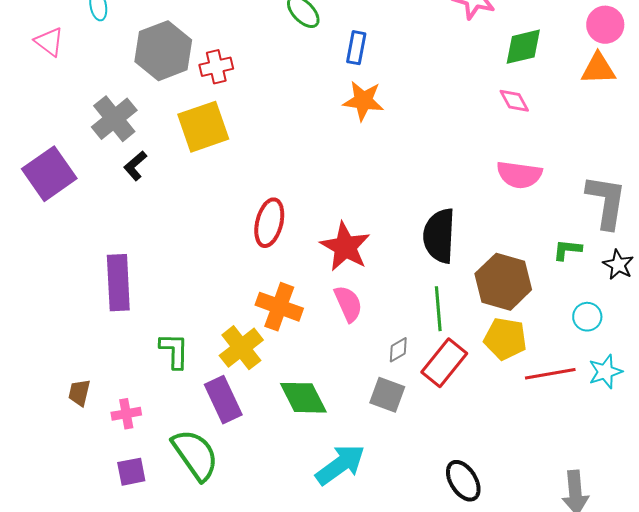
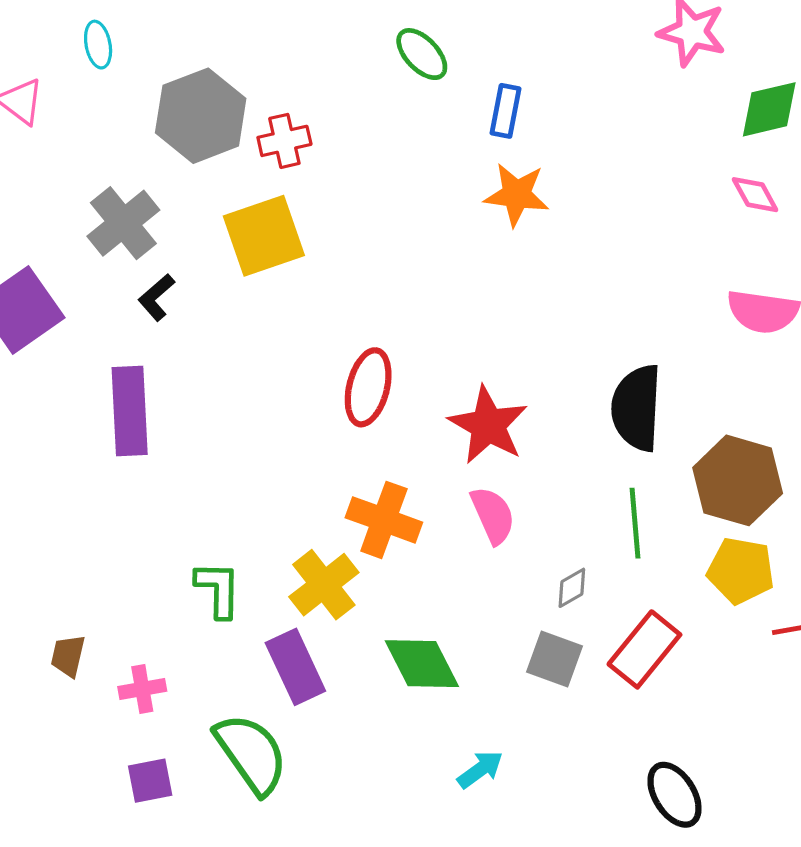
purple rectangle: (118, 283) -> (130, 411), moved
red rectangle: (444, 363) -> (644, 649), moved
cyan arrow: (340, 465) -> (480, 769), size x0.6

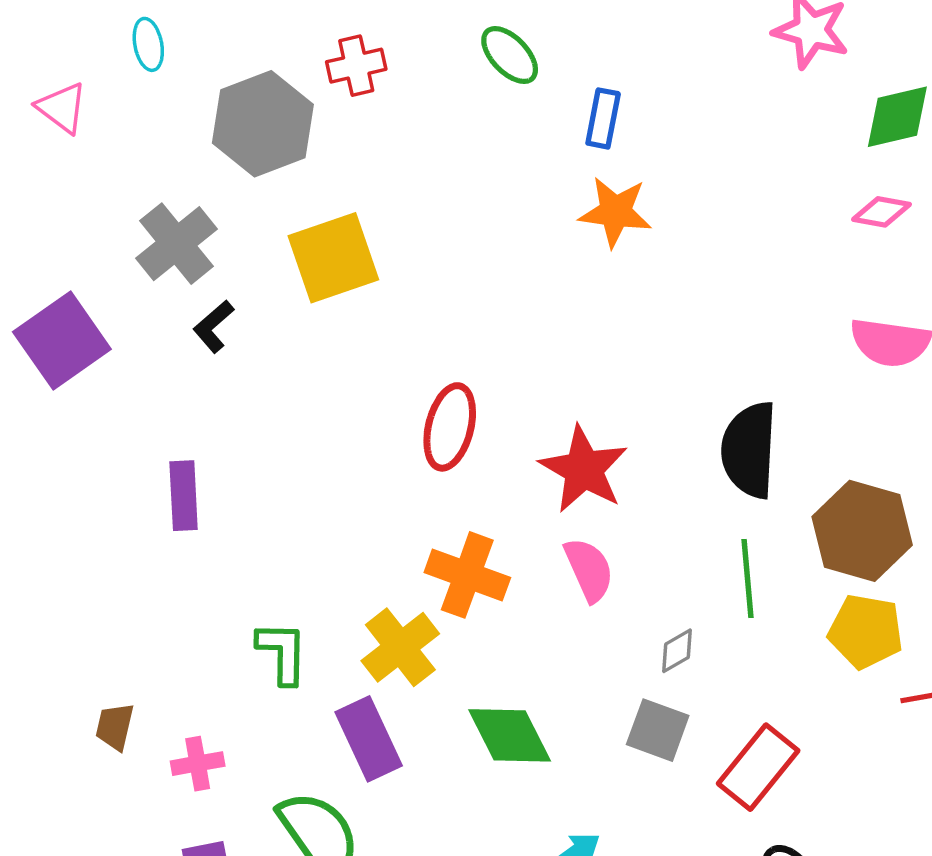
red cross: (284, 141) -> (356, 66), moved
pink diamond: (755, 195) -> (882, 212), turned -51
purple rectangle: (130, 411) -> (184, 496), moved, size x0.7
red rectangle: (644, 649) -> (758, 767), moved

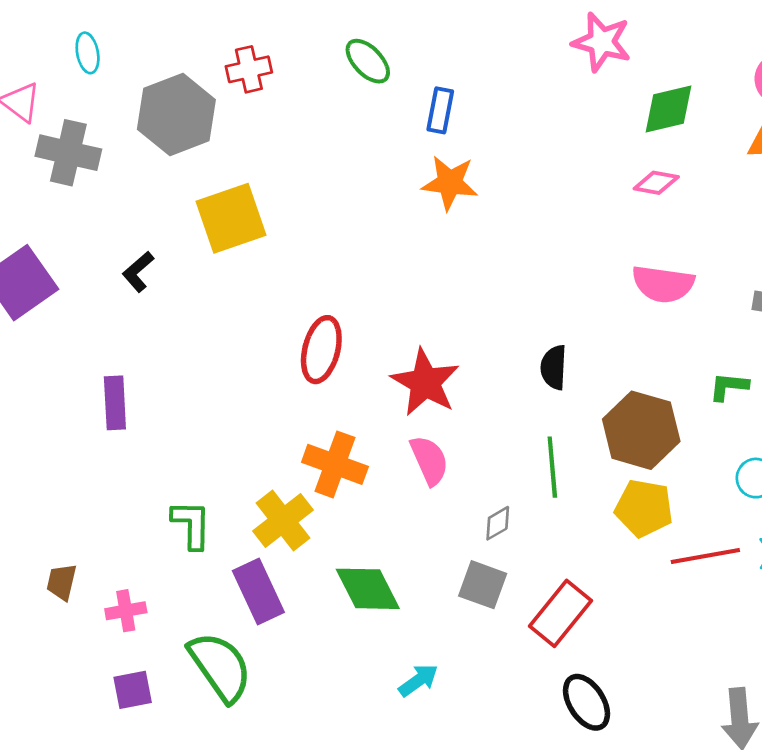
gray cross: (176, 244) -> (68, 153), moved, turned -38
black semicircle: (749, 450) -> (554, 367), size x0.6

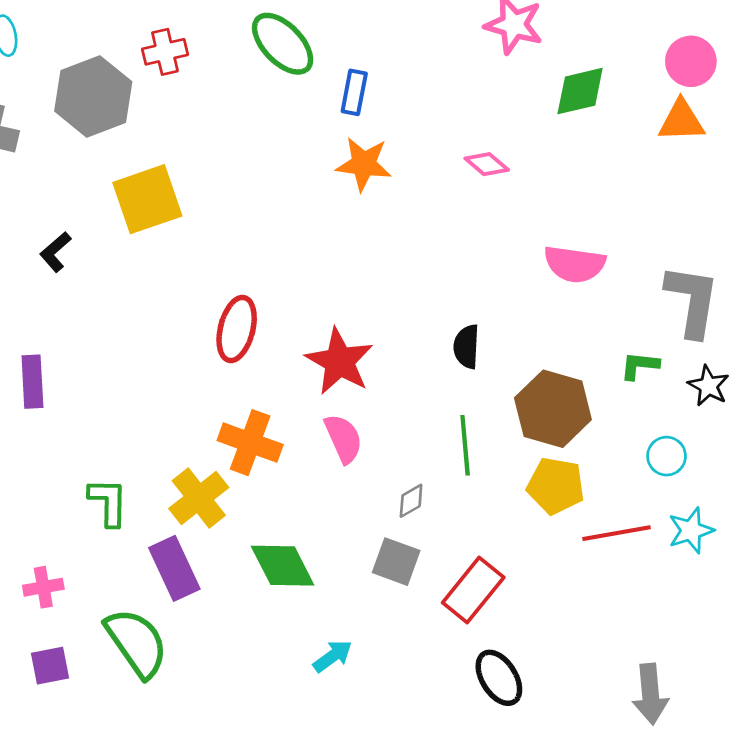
green ellipse: (368, 61) -> (283, 44), size x1.4
pink diamond: (656, 183) -> (487, 164), moved, turned 30

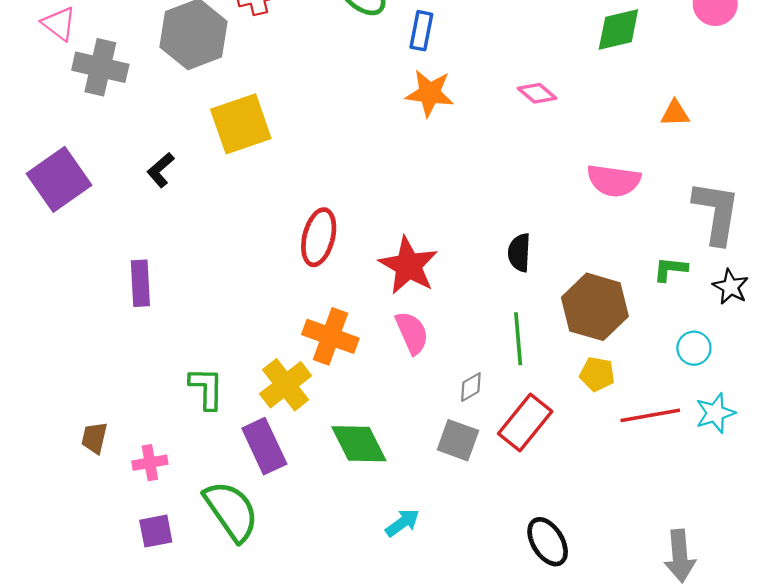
orange triangle: (681, 121) -> (675, 113), moved, size x0.7
yellow pentagon: (556, 486) -> (597, 374), size x0.7
red rectangle: (473, 590) -> (525, 423), moved

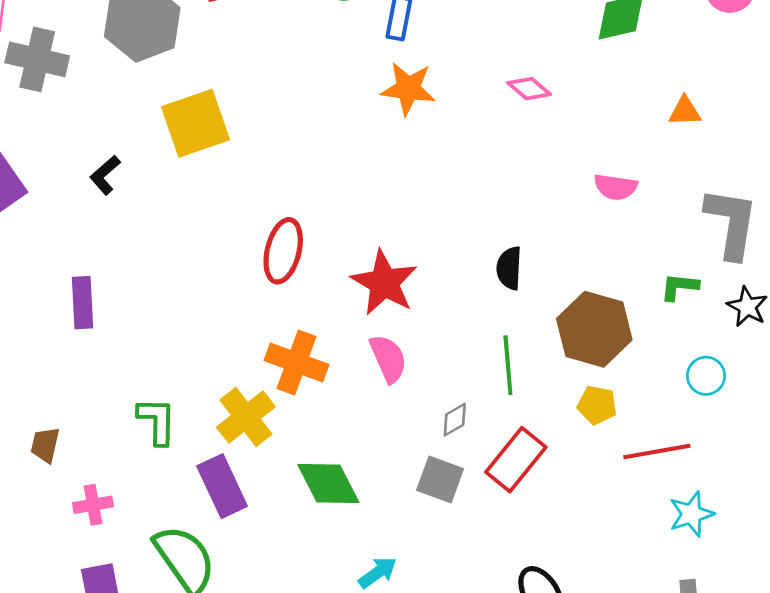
pink semicircle: (614, 181) -> (616, 187), size x0.7
cyan star: (715, 413) -> (691, 514), moved
brown trapezoid: (94, 438) -> (45, 445), moved

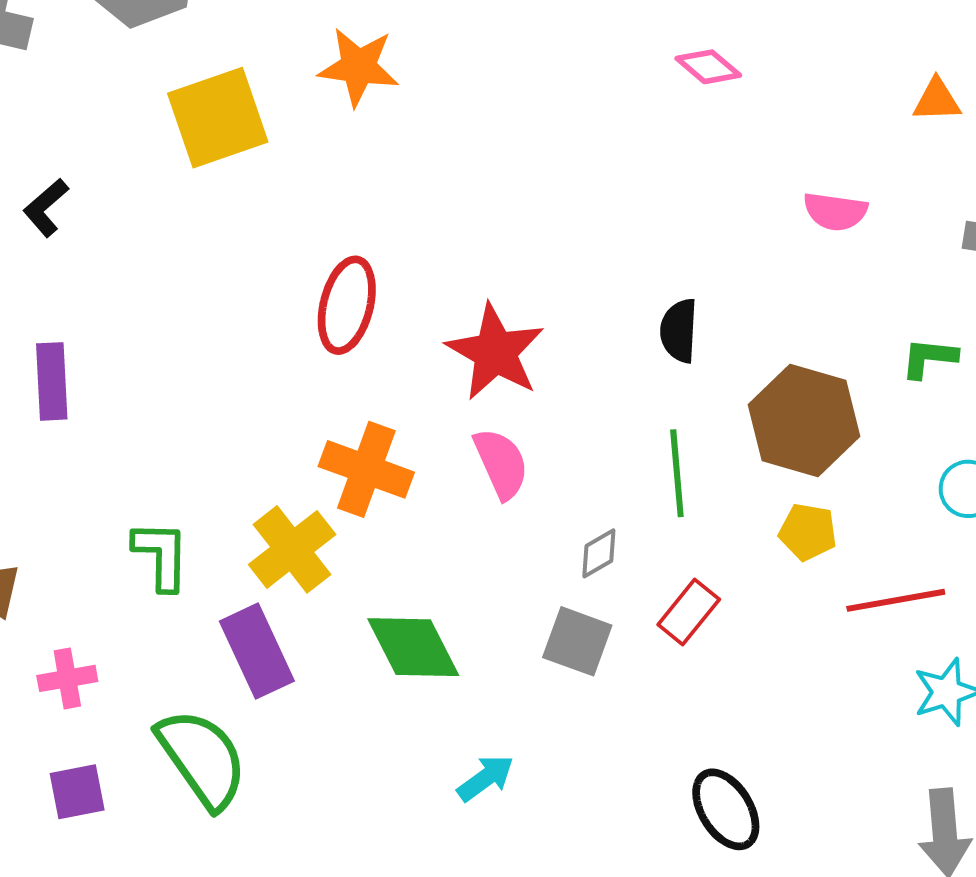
orange star: (408, 89) -> (358, 67), moved
black L-shape: (105, 175) -> (46, 208), moved
red rectangle: (516, 460) -> (689, 612), size x0.7

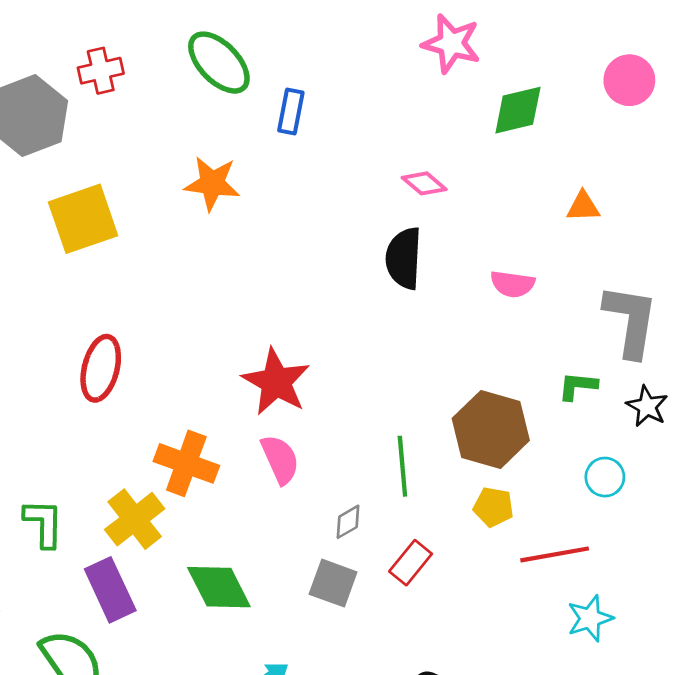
orange star: (358, 67) -> (212, 183), moved
red ellipse: (347, 305) -> (101, 368), moved
black semicircle: (679, 331) -> (404, 258), moved, size x1.4

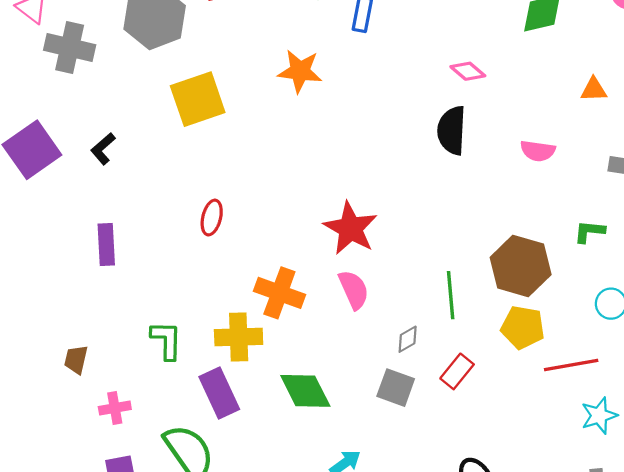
red ellipse: (101, 368) -> (212, 218), size x0.7
yellow pentagon: (493, 507) -> (523, 327), size x1.4
yellow cross: (135, 519) -> (239, 337), turned 36

